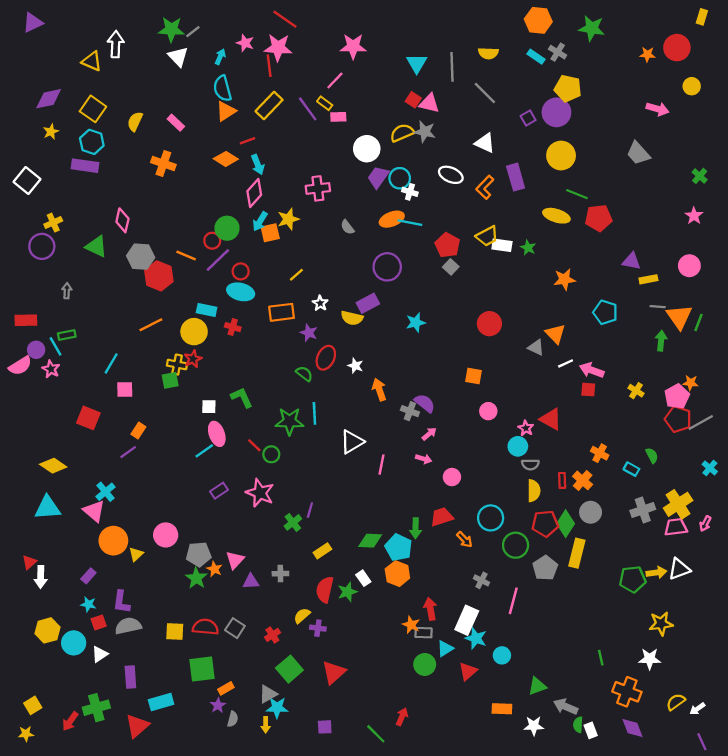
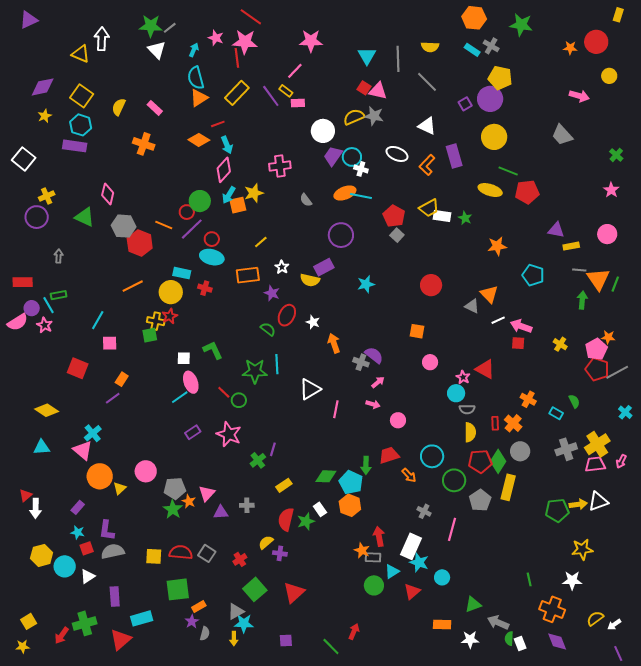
cyan triangle: (47, 508) -> (42, 447), size x0.7

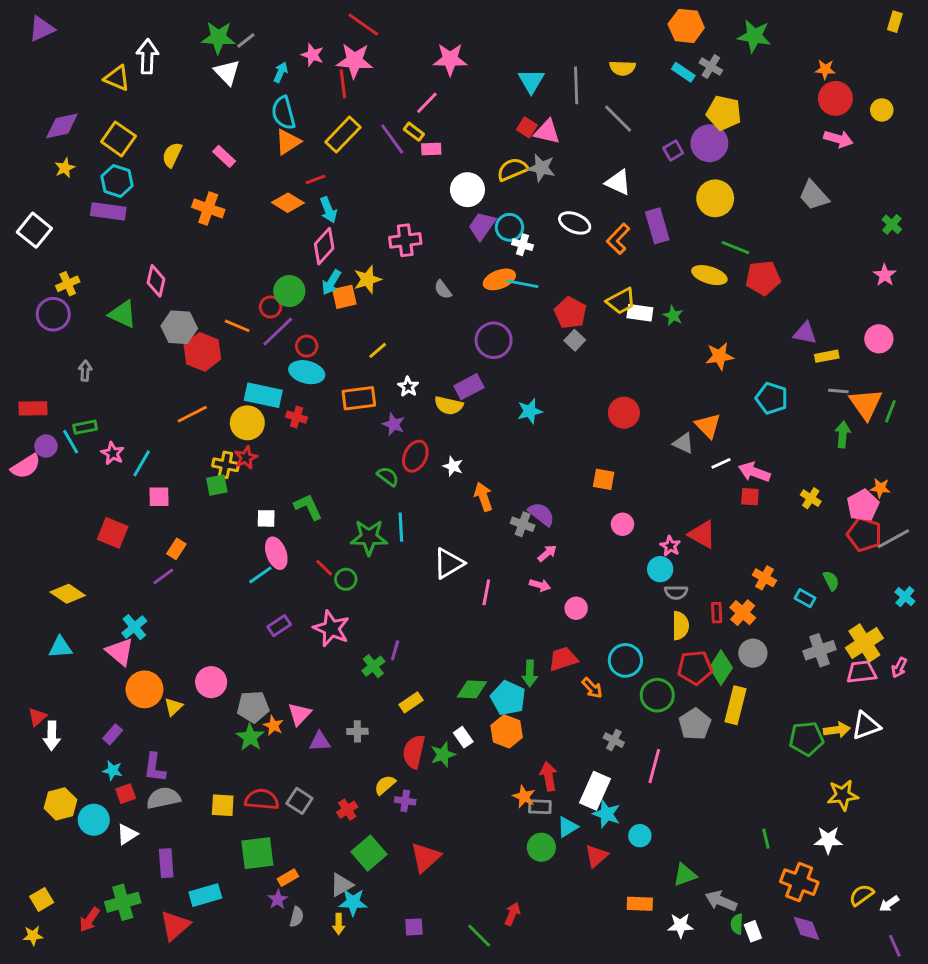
red circle: (596, 42) -> (835, 98), moved
cyan rectangle: (182, 273) -> (263, 395), size x1.4
pink star: (45, 325) -> (113, 453), moved

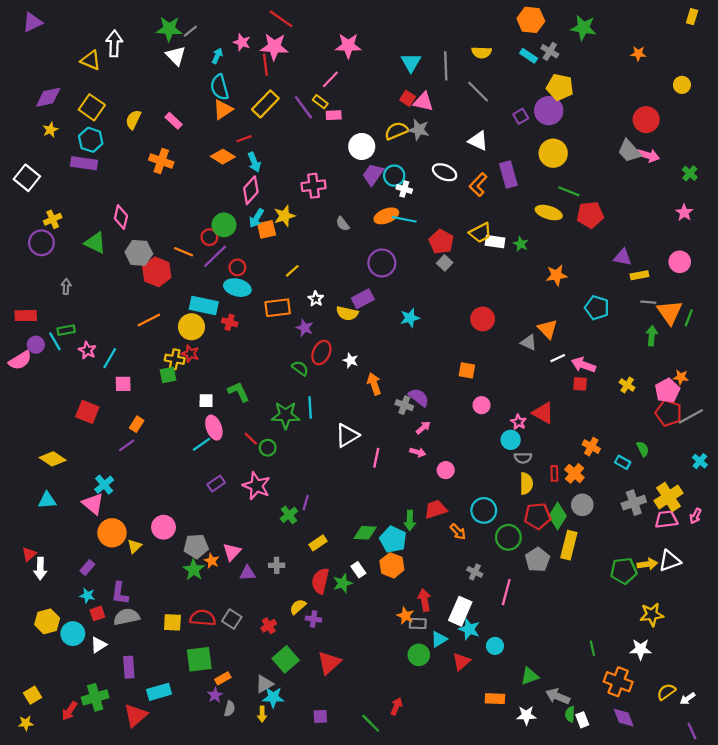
red circle: (835, 98) -> (646, 120), moved
pink arrow: (838, 139) -> (648, 155), moved
red star: (246, 458) -> (190, 354), turned -30

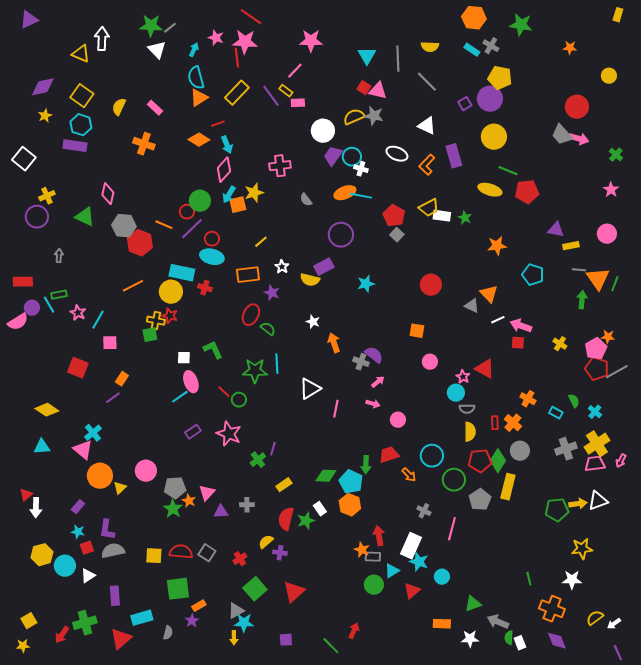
red ellipse: (321, 353) -> (251, 315), moved
cyan cross: (700, 461) -> (595, 412), moved
gray semicircle: (230, 709) -> (168, 633), moved

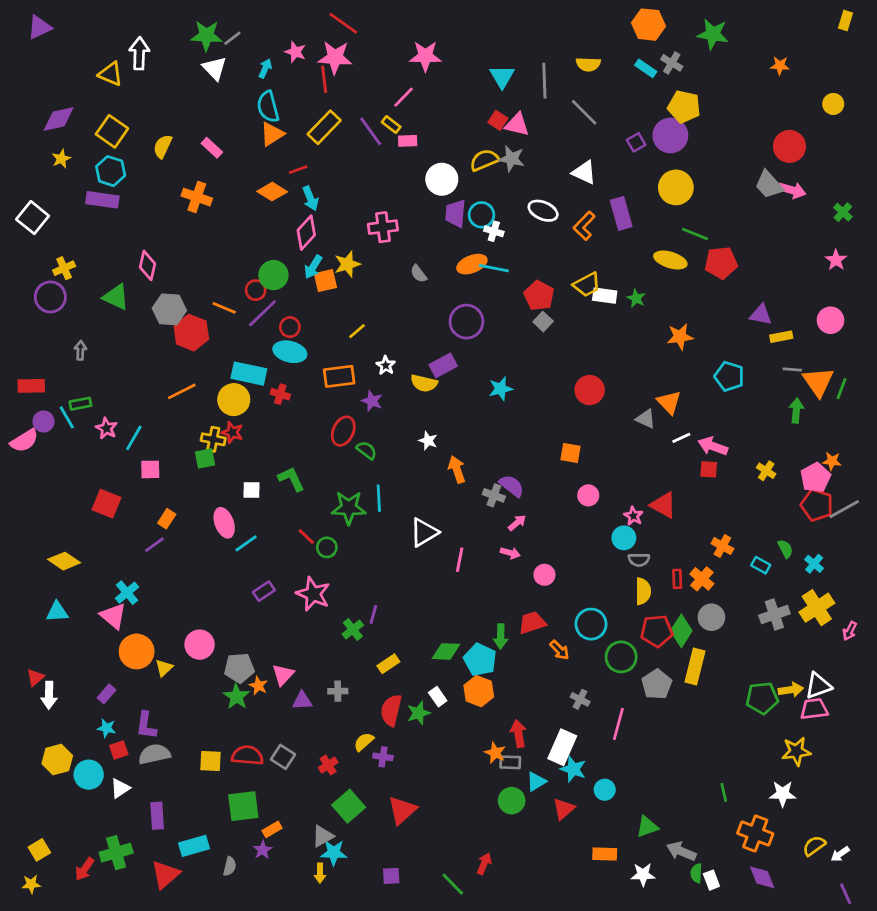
purple trapezoid: (333, 156) -> (455, 213), turned -30
pink ellipse: (191, 382) -> (224, 523), moved
pink trapezoid: (595, 464) -> (814, 709), moved

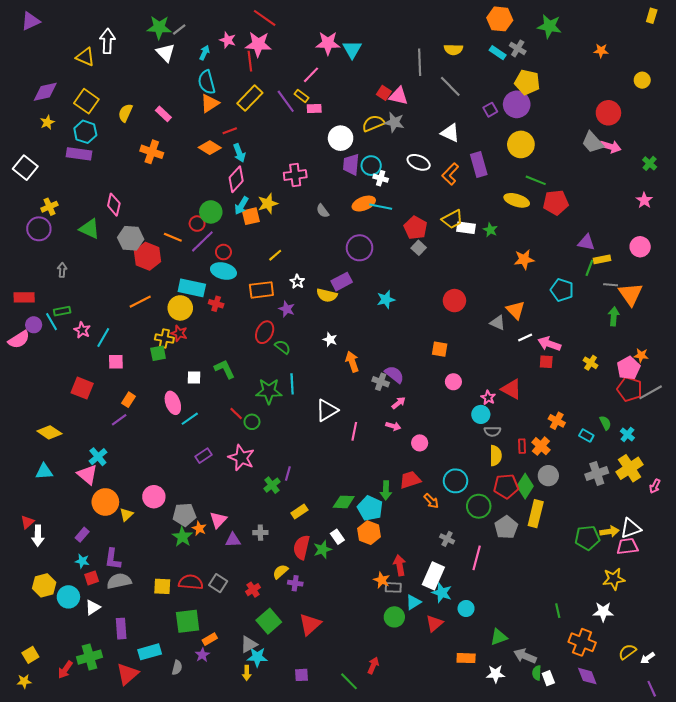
cyan triangle: (502, 77) -> (352, 50), moved
green line: (841, 389) -> (589, 268), moved

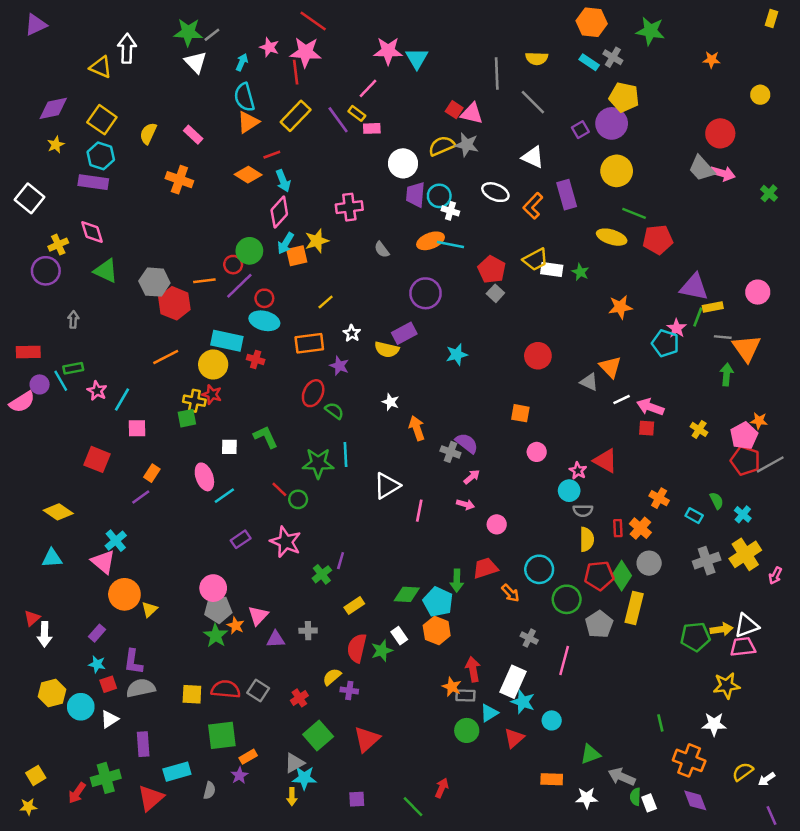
pink star: (644, 200) -> (677, 328), moved
pink diamond: (114, 205) -> (92, 232), moved, turned -30
orange line: (173, 237) -> (204, 281), turned -30
purple triangle: (586, 243) -> (694, 287), size x1.4
pink circle: (154, 497) -> (213, 588), moved

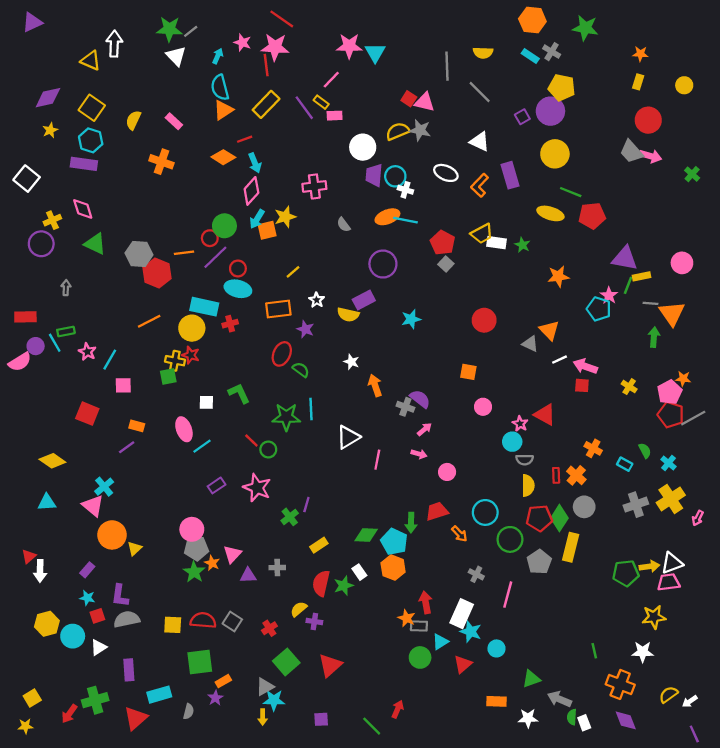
yellow rectangle: (771, 18) -> (638, 82), moved
red cross: (256, 359) -> (230, 324), turned -32
orange rectangle: (152, 473) -> (137, 426), turned 72

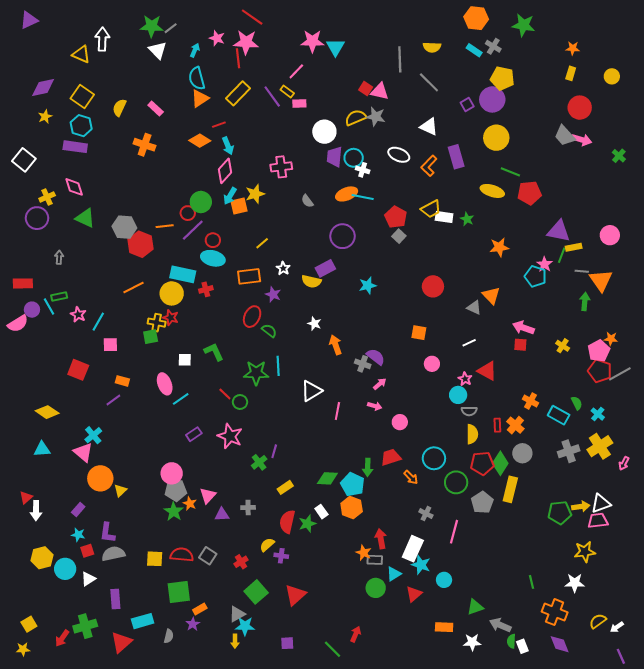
white line: (559, 360) -> (469, 343), moved
cyan rectangle: (625, 464) -> (559, 415), size x1.5

